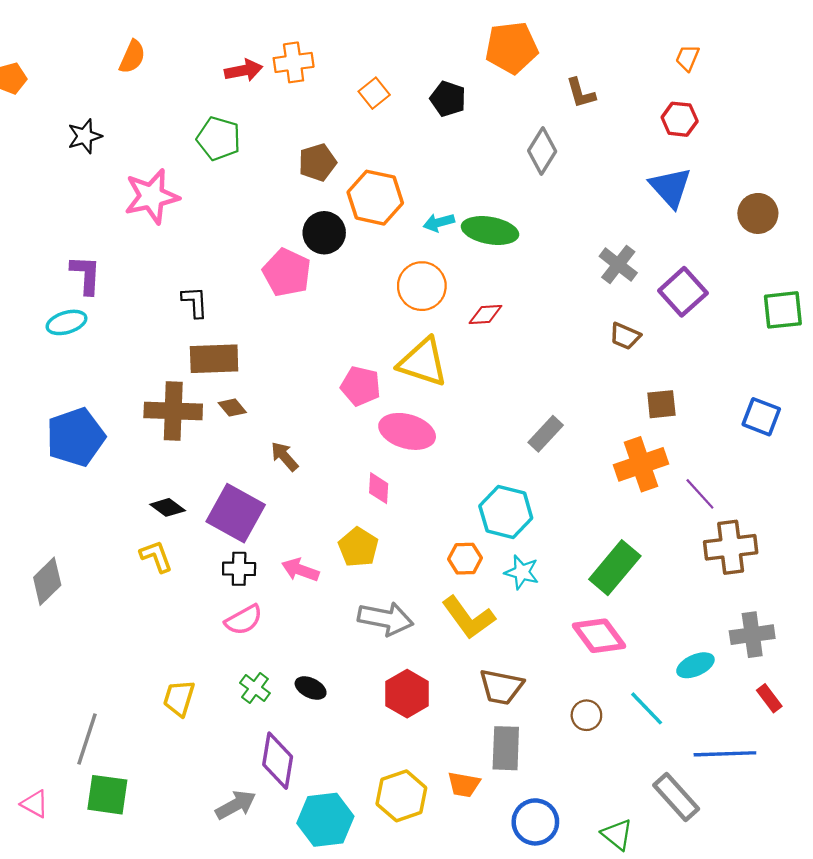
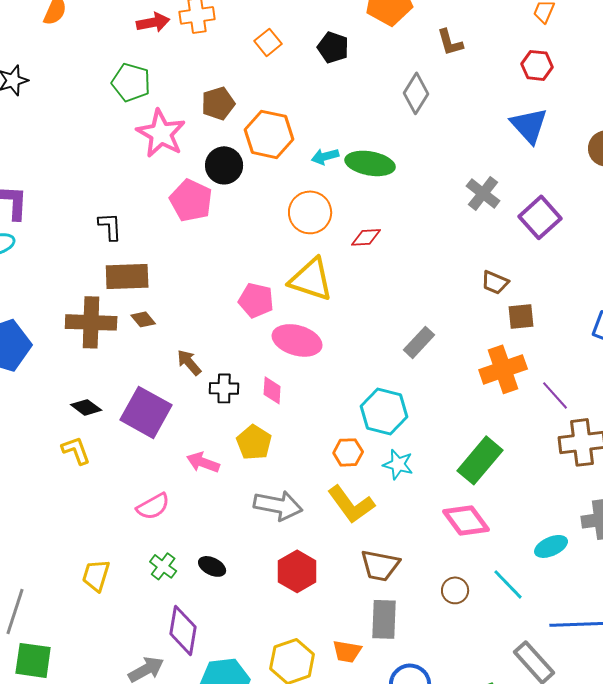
pink star: (152, 196) -> (161, 133), moved, turned -30
brown trapezoid: (625, 336) -> (495, 282), moved
black cross: (239, 569) -> (224, 388), moved

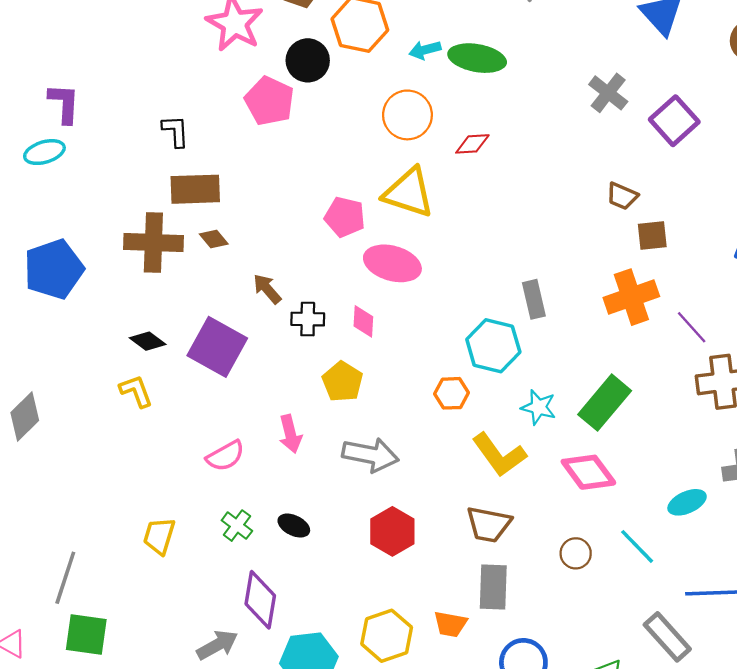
gray rectangle: (419, 342) -> (534, 299), moved, turned -56
pink arrow: (203, 462) -> (290, 434), moved, turned -124
cyan star: (398, 464) -> (539, 407), moved
yellow L-shape: (351, 504) -> (499, 455), moved

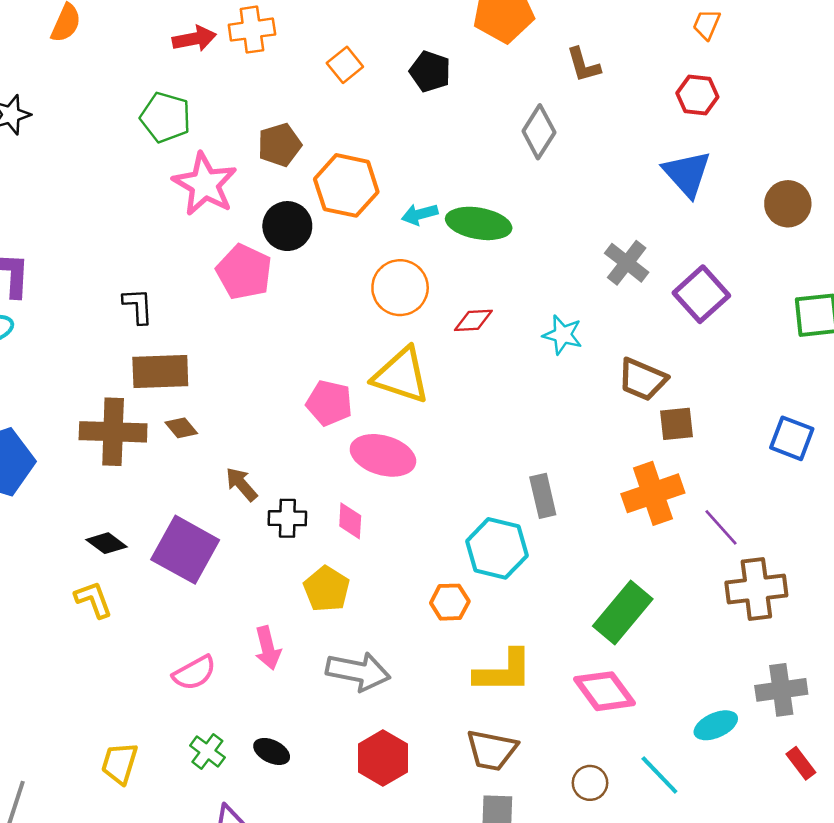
brown trapezoid: (622, 196) -> (642, 379), size x1.4
cyan star: (539, 407) -> (562, 335), moved
yellow L-shape: (499, 455) -> (504, 672), turned -54

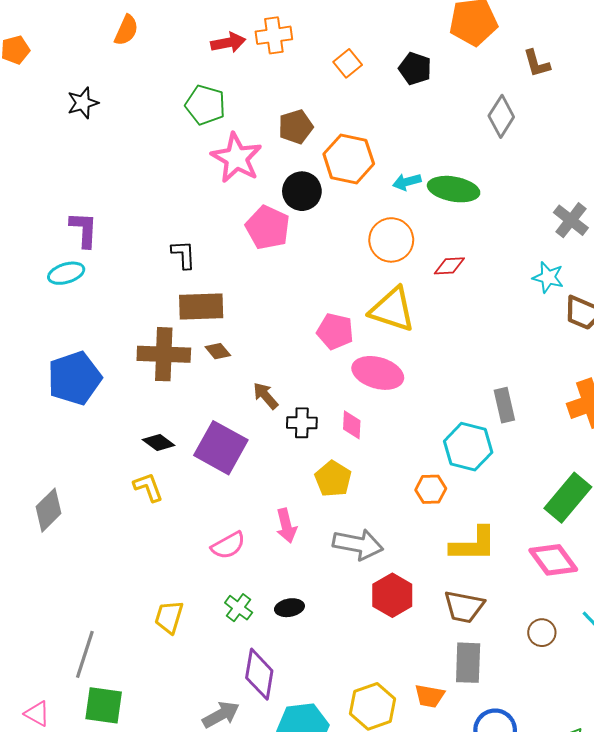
cyan star: (562, 335) -> (548, 277), moved
black ellipse: (272, 751) -> (289, 608), turned -36
red hexagon: (383, 758) -> (392, 595), moved

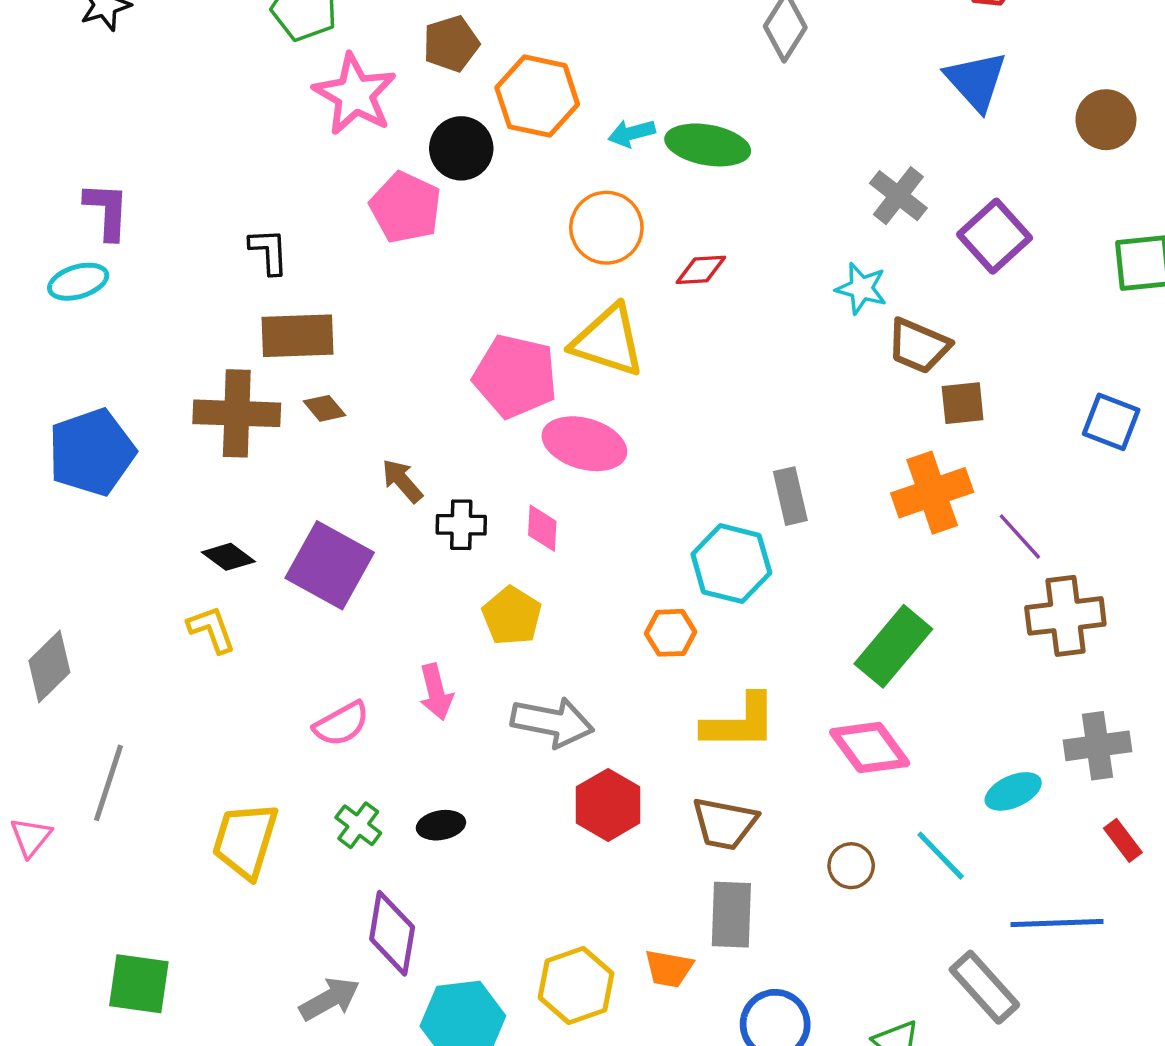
pink pentagon: (335, 331) -> (515, 376), size x1.4
yellow trapezoid: (169, 617) -> (245, 840), size x1.4
gray line: (85, 654) -> (108, 783), moved
pink triangle: (37, 714) -> (31, 837), moved, turned 40

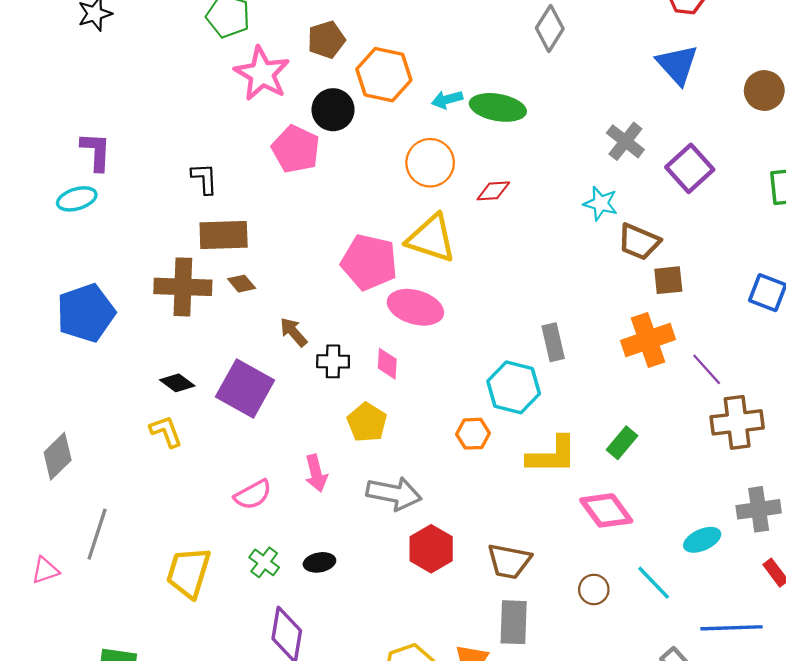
green rectangle: (893, 646) -> (622, 443), size x0.6
yellow L-shape: (740, 722) -> (552, 455), moved
pink triangle: (31, 837) -> (45, 570), turned 32

